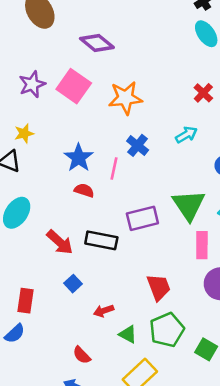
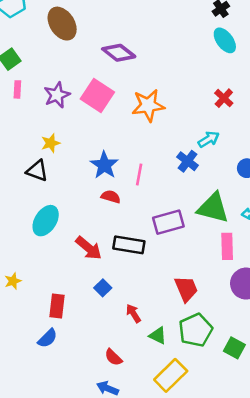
blue cross: (138, 145) -> (188, 161), moved
green triangle: (189, 205) -> (213, 208), turned -40
red arrow: (104, 311) -> (133, 313), turned 78

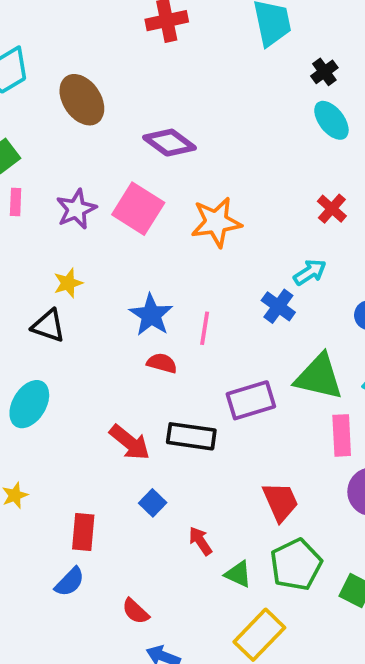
cyan ellipse: (46, 221) -> (29, 404), moved
red semicircle: (113, 357) -> (136, 611), moved

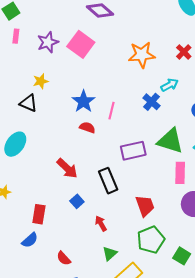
orange star: (216, 222) -> (142, 55), moved
black rectangle: (191, 436) -> (108, 181), moved, turned 55
green triangle: (238, 574) -> (110, 254), moved, turned 49

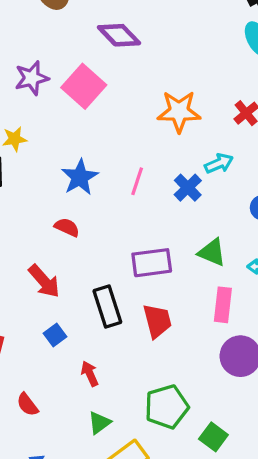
pink line: (111, 111) -> (137, 181), moved
red semicircle: (87, 127) -> (67, 227), moved
green triangle: (170, 141) -> (212, 252), size x0.7
red trapezoid: (145, 206) -> (157, 321), moved
red semicircle: (64, 258) -> (27, 405), moved

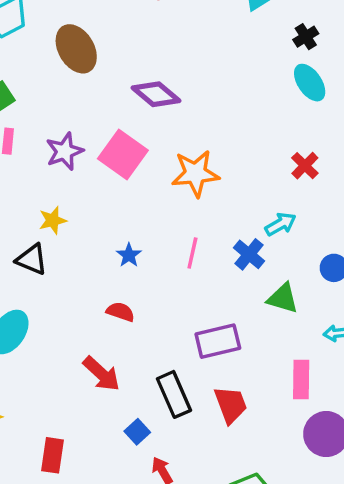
orange star: (179, 111) -> (195, 173), moved
blue star: (80, 177) -> (129, 255), size x0.6
green triangle: (212, 252) -> (283, 298), moved
blue square: (55, 335) -> (137, 432), moved

